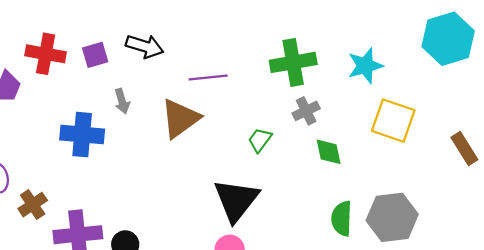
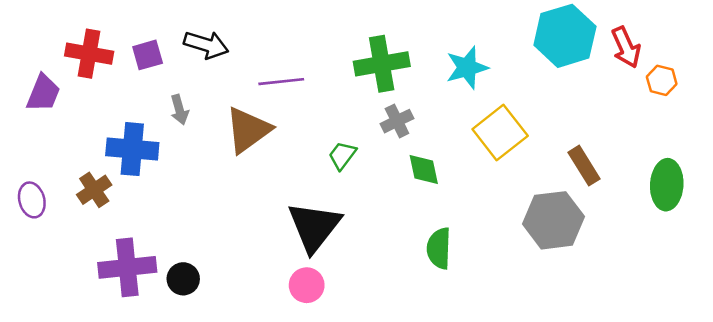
yellow square: (393, 121) -> (500, 133), turned 33
brown cross: (33, 205) -> (94, 190), moved
gray hexagon: (392, 217) -> (553, 220), moved

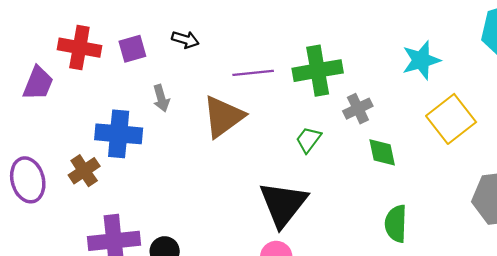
black arrow: (206, 45) -> (185, 40), size x0.7
green cross: (382, 64) -> (318, 71), moved
purple ellipse: (32, 200) -> (28, 180), size x1.4

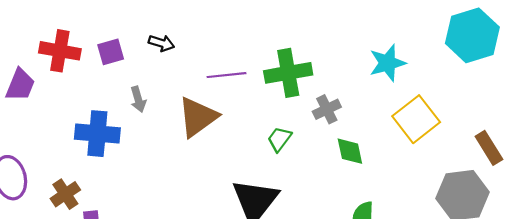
brown cross: (84, 171) -> (65, 194), moved

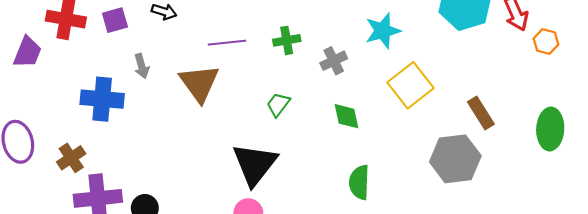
green cross: (288, 73) -> (287, 40), size x0.6
gray cross: (327, 109) -> (334, 61), moved
brown triangle: (198, 117) -> (199, 83), turned -30

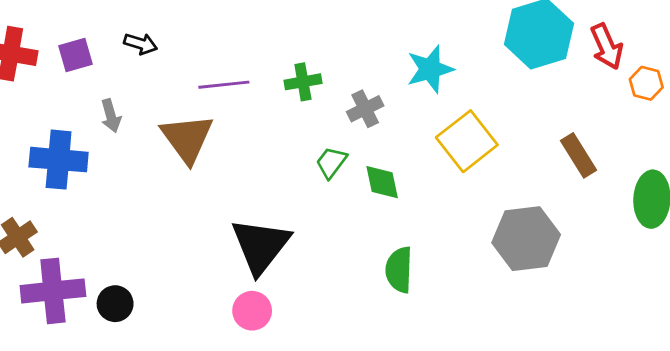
green trapezoid: (278, 104) -> (331, 162), moved
brown rectangle: (481, 113) -> (578, 155), moved

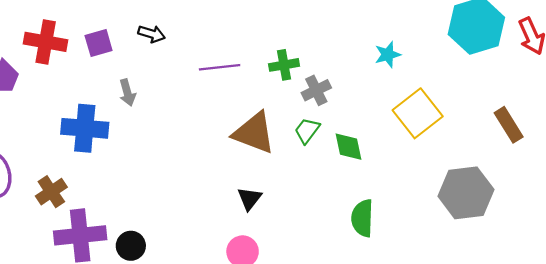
cyan star: (430, 69) -> (388, 55), size x0.7
gray cross: (365, 109) -> (316, 90), moved
brown triangle: (187, 138) -> (254, 133), moved, turned -33
black triangle: (261, 246) -> (249, 199), size x0.5

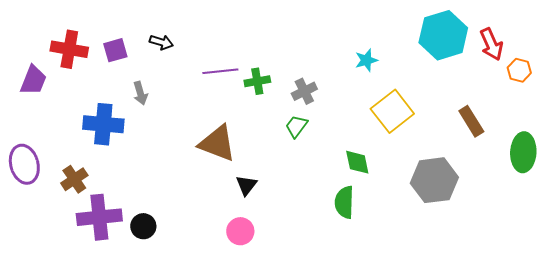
green cross: (284, 65) -> (257, 81), moved
brown triangle: (254, 133) -> (217, 143), moved
green diamond: (349, 147) -> (357, 162), moved

